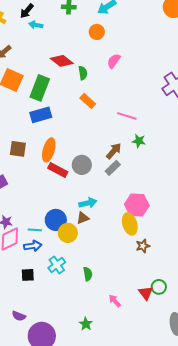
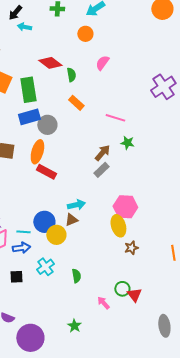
green rectangle: (40, 88) -> (28, 90), turned -30
gray circle: (82, 165) -> (47, 125), moved
green circle: (159, 287) -> (122, 289), moved

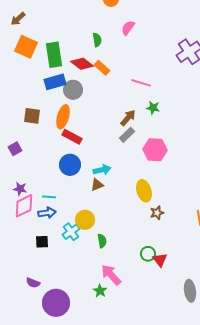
red diamond: (50, 63) -> (82, 64), moved
pink hexagon: (125, 207) -> (155, 150), moved
blue circle: (44, 222) -> (70, 165), moved
yellow circle: (56, 235) -> (85, 220), moved
pink arrow: (103, 303) -> (111, 275), moved, size x1.6

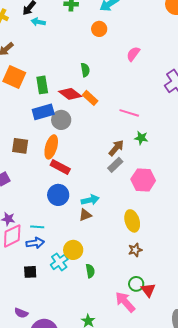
pink semicircle: (128, 28) -> (133, 54), moved
green rectangle: (54, 55) -> (42, 85), size x0.7
brown star: (157, 213) -> (135, 250), moved
pink arrow: (111, 275) -> (125, 302), moved

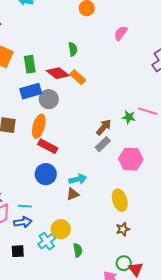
pink line: (129, 113) -> (148, 111), moved

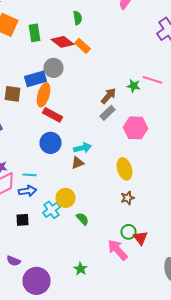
blue rectangle: (31, 91) -> (36, 79), moved
green semicircle: (78, 250) -> (82, 219), turned -32

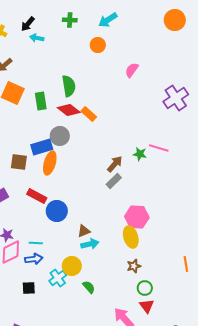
green semicircle: (78, 18) -> (69, 86), moved, size x1.5
red rectangle: (52, 115) -> (37, 196), moved
pink hexagon: (136, 128) -> (137, 217), moved
cyan arrow: (82, 148) -> (90, 244), moved
green circle: (128, 232) -> (145, 288), moved

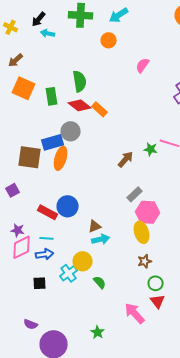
green cross: (70, 20) -> (81, 15), size x1.6
brown square: (19, 162) -> (30, 157), size x1.4
gray rectangle: (114, 181) -> (135, 194), moved
red rectangle: (37, 196) -> (48, 212), moved

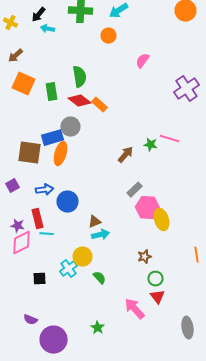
red rectangle: (48, 212) -> (38, 219), moved, turned 48
yellow ellipse: (142, 232) -> (162, 220), moved
blue arrow: (45, 254) -> (44, 190), moved

